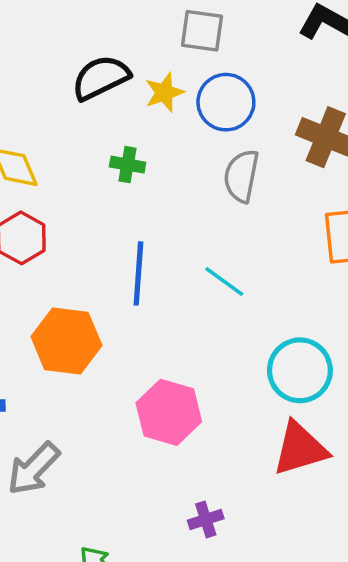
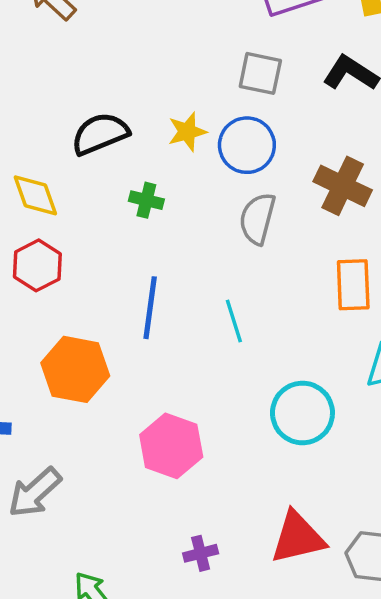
gray square: (202, 31) -> (260, 73), moved
black semicircle: (101, 78) -> (100, 134), moved
cyan line: (224, 282) -> (234, 321), turned 33
red triangle: (300, 449) -> (298, 538), moved

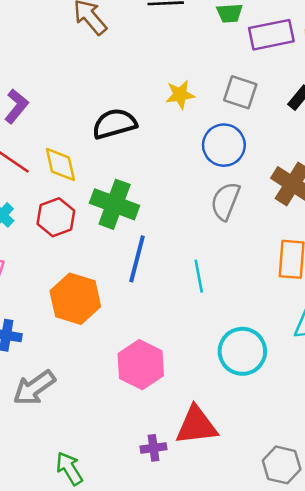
yellow star: (187, 132) -> (180, 95), moved
green cross: (146, 200) -> (115, 204), moved, size x1.8
red triangle: (298, 538) -> (196, 425), moved

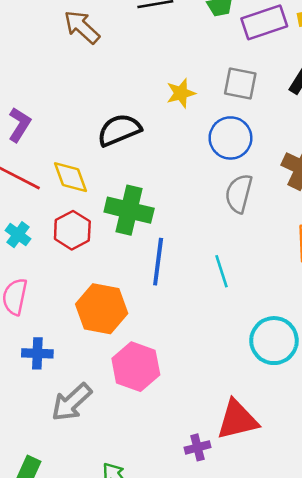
pink hexagon: (141, 365) -> (136, 367), moved

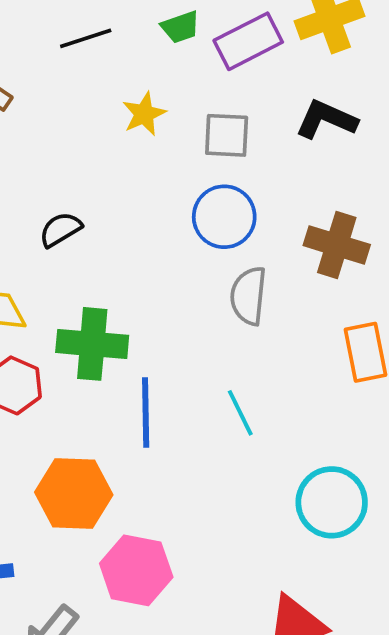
yellow star: (181, 93) -> (144, 114), moved
black semicircle: (119, 130) -> (60, 229), size x0.7

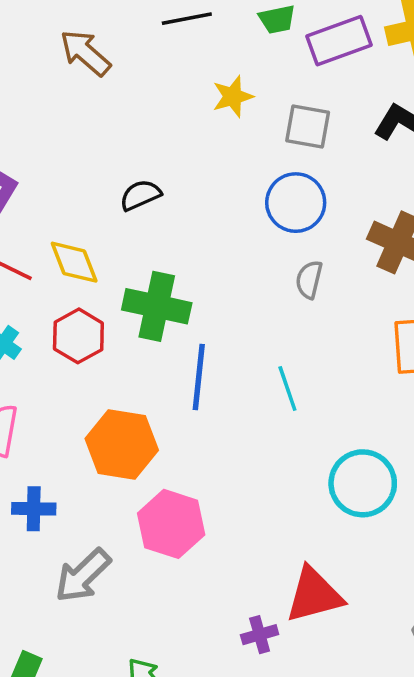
gray semicircle: (248, 296) -> (309, 280), size x0.7

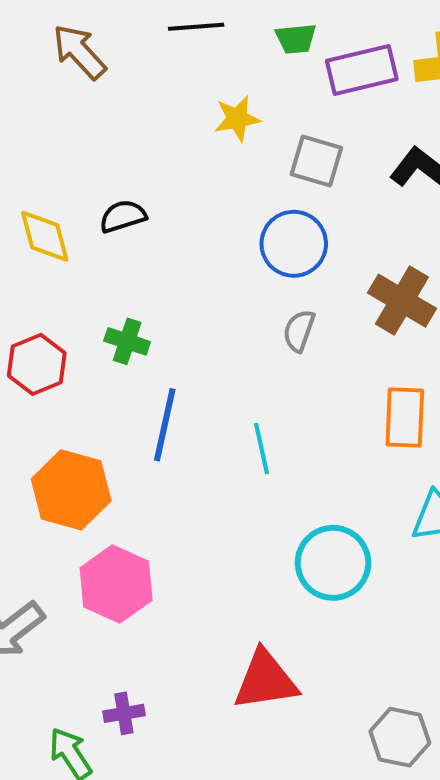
yellow diamond: (74, 262) -> (45, 236), moved
green cross: (157, 306) -> (127, 341), size x0.6
purple cross: (260, 635) -> (124, 713), moved

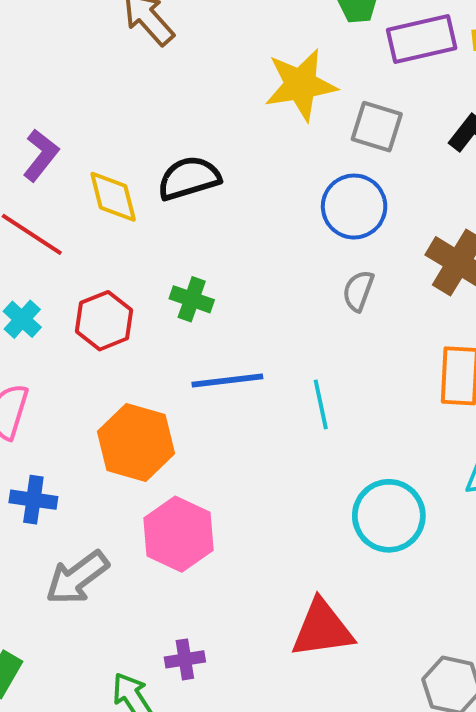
yellow star: (237, 119) -> (301, 85), size x1.6
black semicircle: (123, 216) -> (189, 178), size x1.4
blue line: (165, 425) -> (227, 380), turned 70

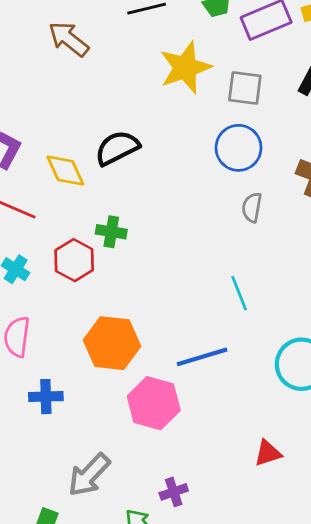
green cross: (192, 299) -> (111, 232), moved
blue line: (227, 380) -> (202, 357), moved
gray arrow: (77, 578) -> (89, 475), moved
red triangle: (322, 629) -> (268, 453), size x0.6

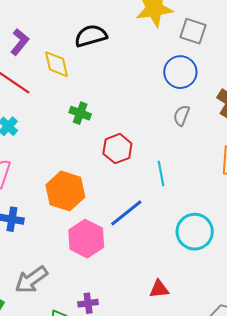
black semicircle: (117, 148) -> (91, 36), moved
red hexagon: (74, 260) -> (117, 149), moved
blue line: (202, 357) -> (126, 213), turned -33

